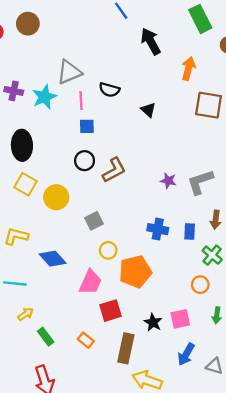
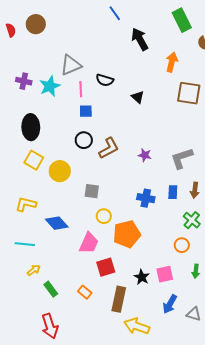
purple star: (168, 181) -> (145, 155), moved
gray square: (94, 221) -> (92, 191), turned 35
blue rectangle: (190, 231) -> (173, 192), moved

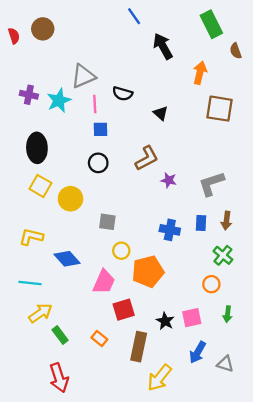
brown L-shape: (109, 148) -> (147, 158), moved
yellow arrow: (34, 270) -> (40, 313), size x1.5
yellow arrow: (137, 326) -> (159, 378), turned -70

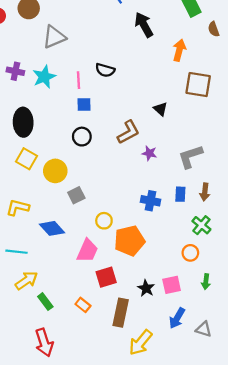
gray triangle: (83, 76) -> (54, 37), moved
black triangle: (161, 113) -> (160, 109), moved
gray square: (107, 222) -> (76, 195), moved, turned -35

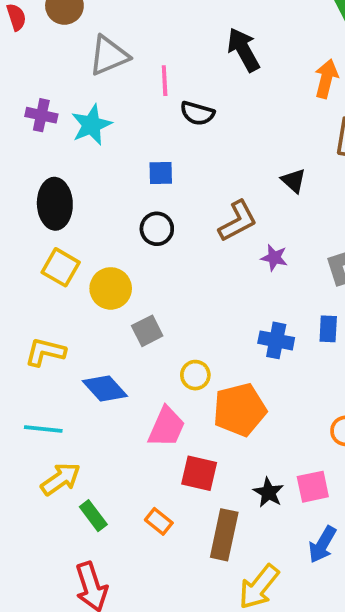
black arrow: (144, 25) -> (243, 50), moved
pink line: (79, 80) -> (165, 81), moved
red square: (106, 277) -> (199, 473), turned 30

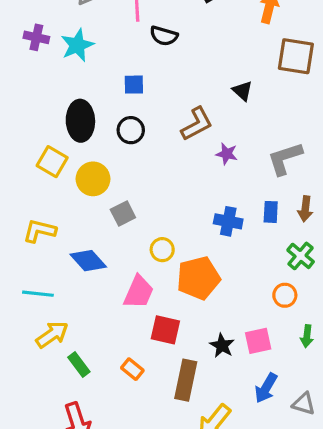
black ellipse: (55, 204) -> (80, 121), moved

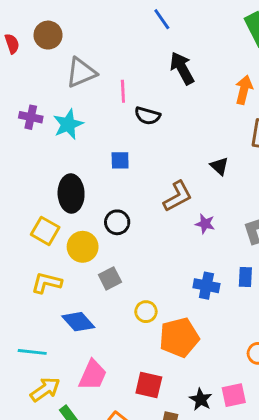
black circle: (131, 130) -> (117, 222), moved
yellow L-shape: (40, 231) -> (47, 283), moved
pink trapezoid: (139, 292) -> (93, 375), moved

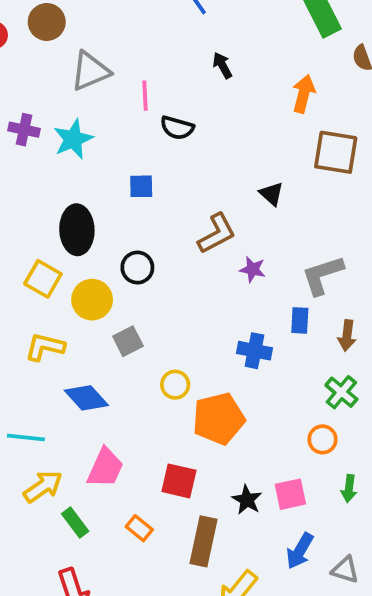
black arrow: (182, 68) -> (222, 65), size x0.6
blue rectangle: (245, 277) -> (300, 320), moved

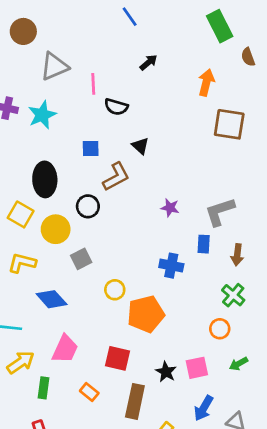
black arrow: (222, 65) -> (148, 62), turned 78
black triangle: (271, 194) -> (140, 146), moved
brown L-shape: (217, 234) -> (116, 177), moved
green arrow: (349, 489) -> (239, 364), turned 54
green rectangle: (75, 523) -> (43, 388), turned 45

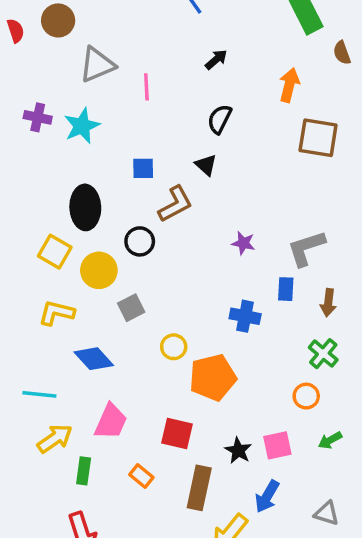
black semicircle: (116, 107) -> (220, 119), moved, turned 100
blue arrow: (204, 408) -> (267, 496), moved

